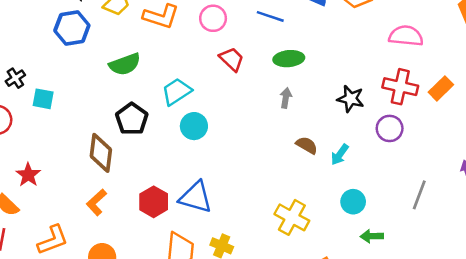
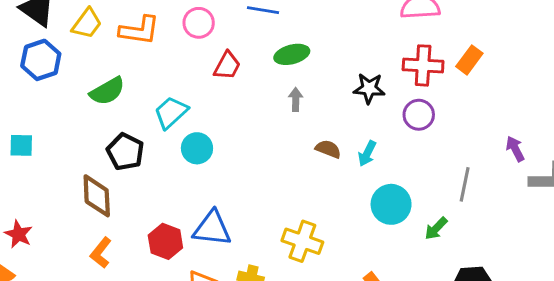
red trapezoid: (232, 59) -> (227, 66), turned 84
cyan circle: (353, 202) -> (391, 204), size x1.4
yellow cross: (292, 217) -> (302, 241), moved
green arrow: (372, 236) -> (436, 228), moved, turned -35

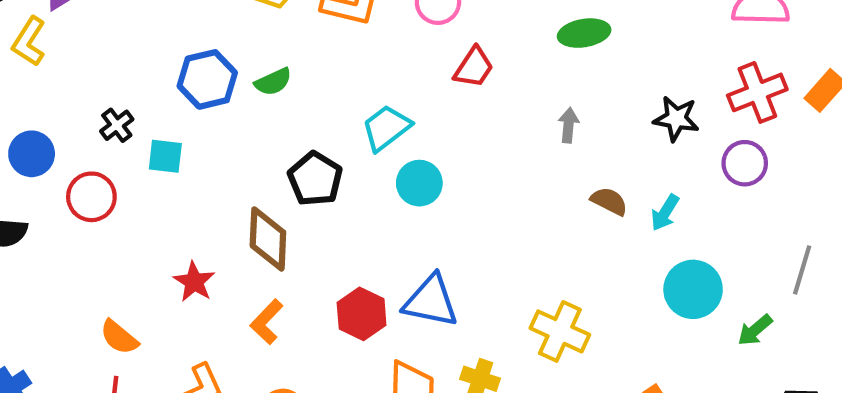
green ellipse: (292, 54) -> (584, 33), moved
blue hexagon: (41, 60) -> (207, 79), moved
red cross: (423, 65) -> (757, 92), turned -30
green semicircle: (107, 91) -> (273, 82), moved, size x0.7
red star: (19, 234) -> (194, 282), moved

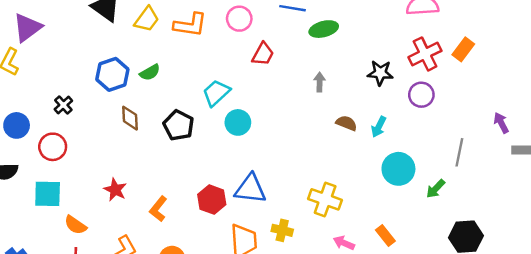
cyan square: (165, 156) -> (48, 194), moved, size x1.4
brown diamond: (268, 239) -> (130, 118), moved, size x0.7

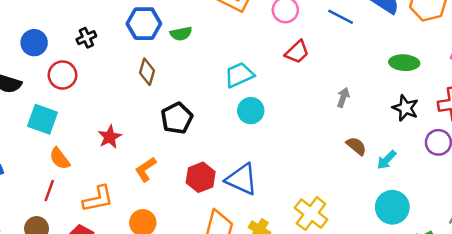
green ellipse: (324, 29) -> (404, 63), moved
black pentagon: (179, 125) -> (177, 118), moved

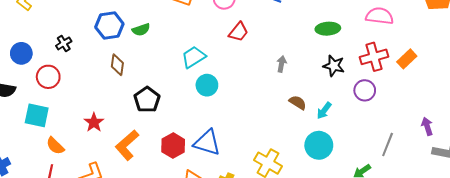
orange L-shape: (146, 169) -> (127, 145), size x1.4
cyan circle: (392, 207) -> (319, 145), moved

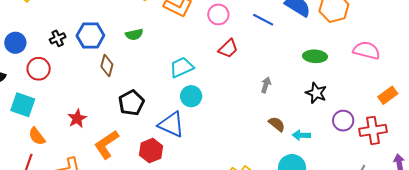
blue hexagon: (109, 25) -> (90, 36), moved
red cross: (374, 57) -> (373, 130), moved
cyan arrow: (324, 111) -> (301, 135), turned 48
blue triangle: (207, 143) -> (171, 124), moved

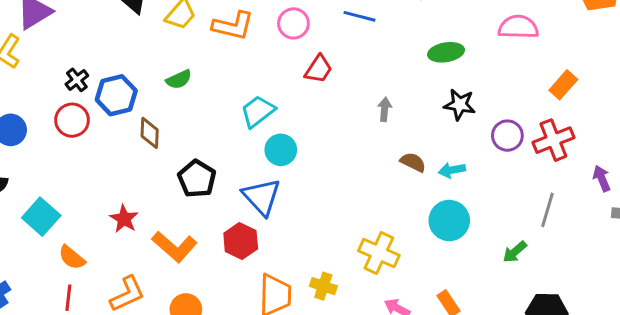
black cross: (58, 38) -> (77, 80), moved
red circle: (39, 69) -> (72, 120), moved
cyan square: (23, 105) -> (41, 217), turned 35
blue triangle: (171, 124) -> (262, 197), turned 36
orange L-shape: (106, 144) -> (175, 247), turned -92

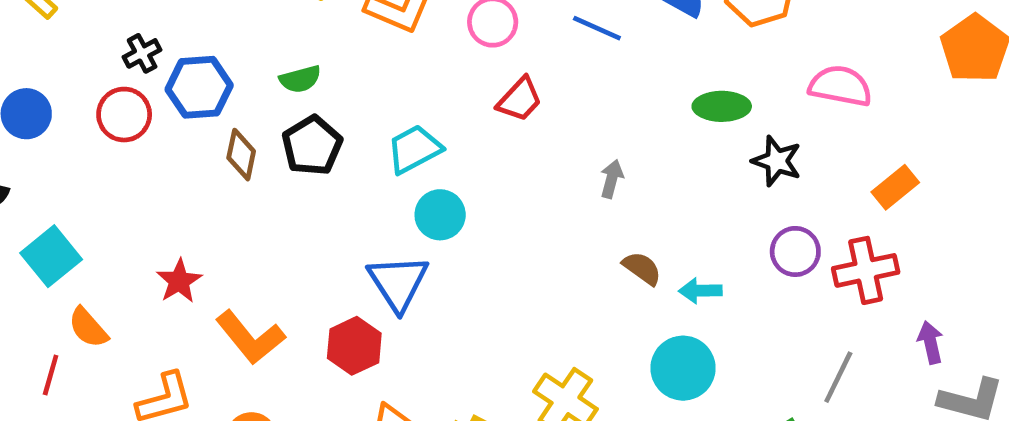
black star: (460, 105) -> (777, 161), moved
black pentagon: (197, 179) -> (312, 146), moved
red line: (68, 298) -> (51, 375), moved

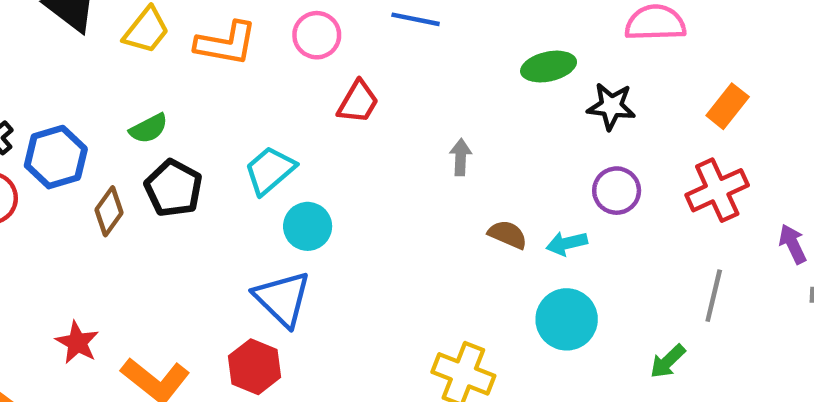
brown diamond: (241, 155) -> (109, 211), turned 36
purple circle: (795, 251) -> (617, 191), moved

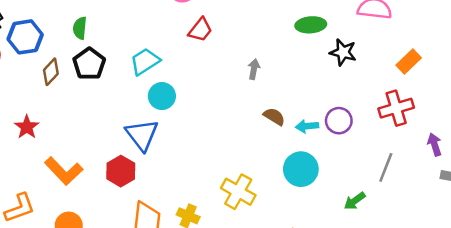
green semicircle: (149, 128) -> (80, 28), turned 115
purple circle: (617, 191) -> (339, 121), moved
red star: (77, 342) -> (27, 127), moved

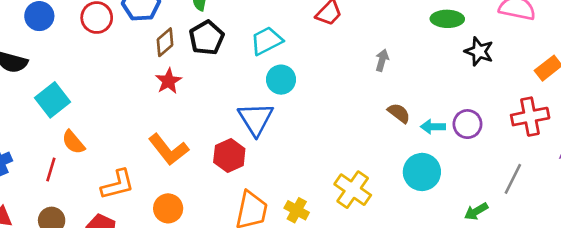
red star: (27, 127) -> (168, 81), moved

